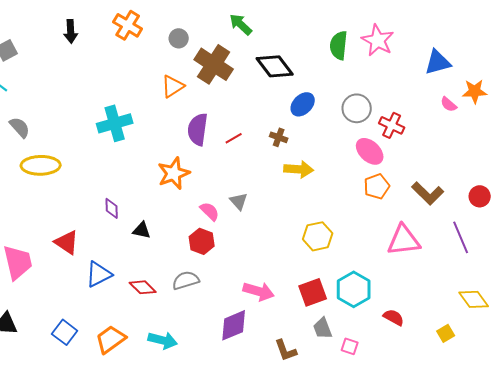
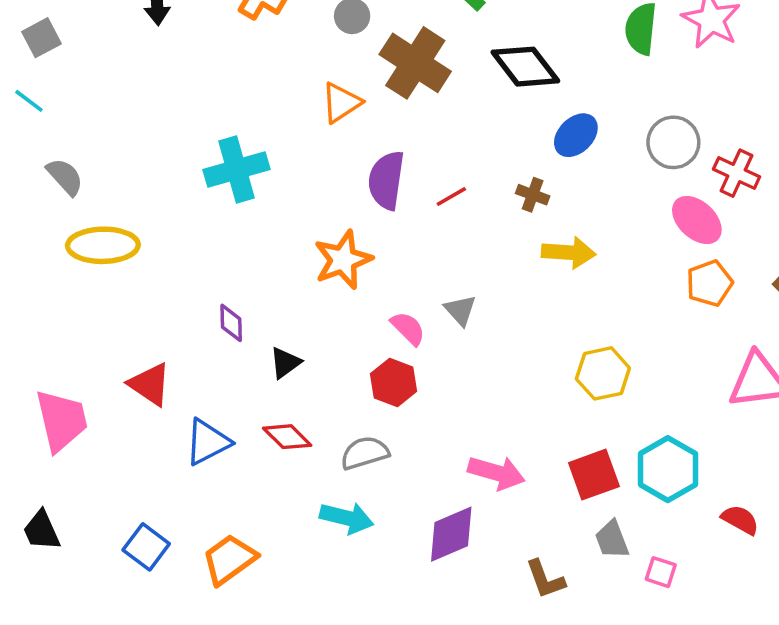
black triangle: (142, 230) -> (285, 363), turned -48
red diamond: (143, 287) -> (287, 437), moved
cyan arrow: (163, 340) -> (347, 518), moved

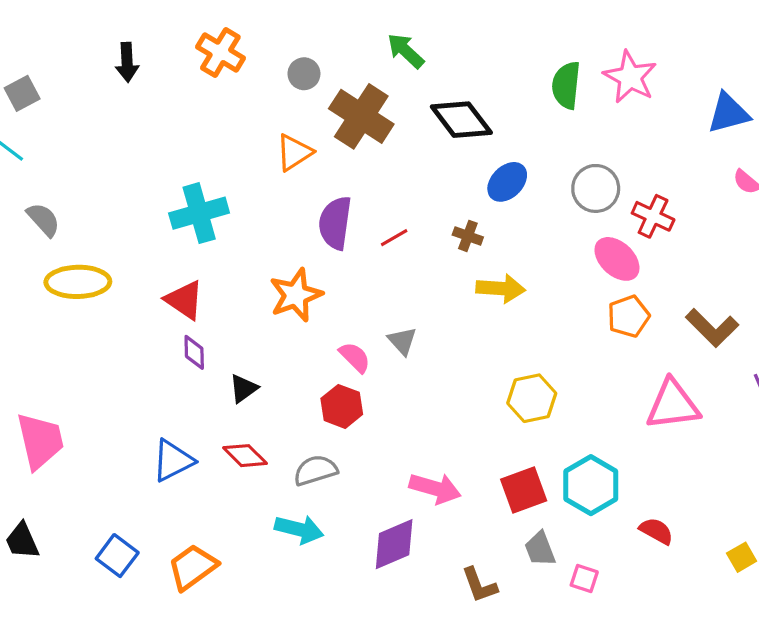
red triangle: (150, 384) -> (184, 300), moved

